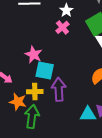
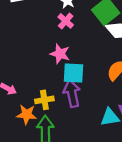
pink star: (34, 55) -> (60, 54), moved
cyan square: (45, 71) -> (74, 73), moved

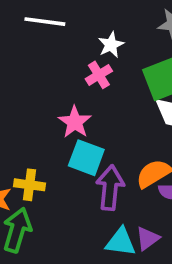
purple arrow: (72, 93) -> (110, 188), moved

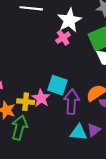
white star: (111, 45) -> (69, 20), size x1.6
pink star: (75, 122) -> (41, 98), moved

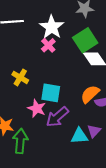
yellow cross: (26, 102) -> (20, 77), moved, turned 35
purple arrow: (72, 102) -> (57, 117), moved, turned -125

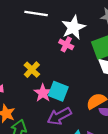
pink cross: (48, 45) -> (66, 44), turned -32
pink star: (37, 108) -> (43, 93), moved

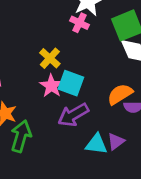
yellow cross: (32, 70) -> (50, 58), moved

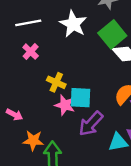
pink cross: (80, 23) -> (31, 52), moved, turned 35

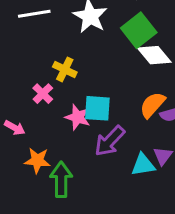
pink cross: (31, 52) -> (43, 94), moved
yellow cross: (56, 82) -> (65, 69), moved

